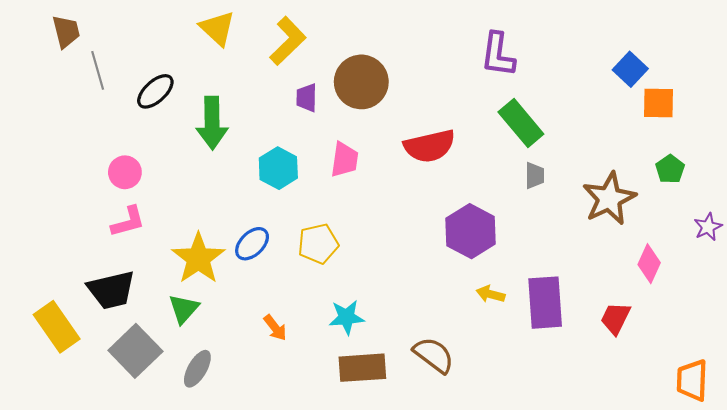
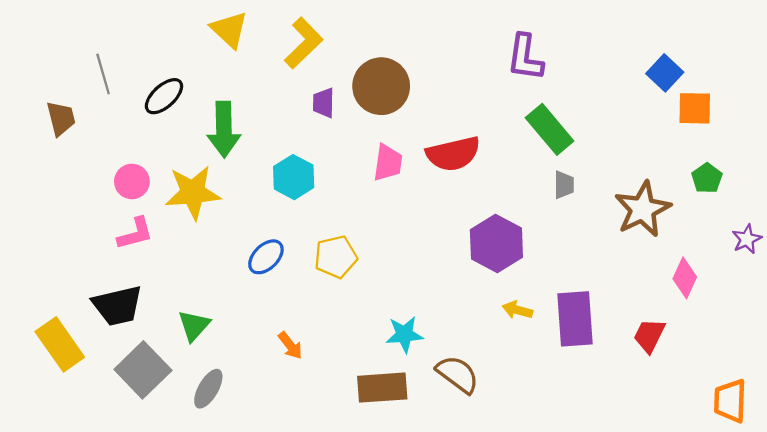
brown trapezoid: (66, 32) -> (61, 118), moved
pink trapezoid: (344, 160) -> (388, 163), moved
yellow star: (198, 258) -> (193, 193), moved, turned 30
cyan star: (347, 317) -> (404, 334), moved

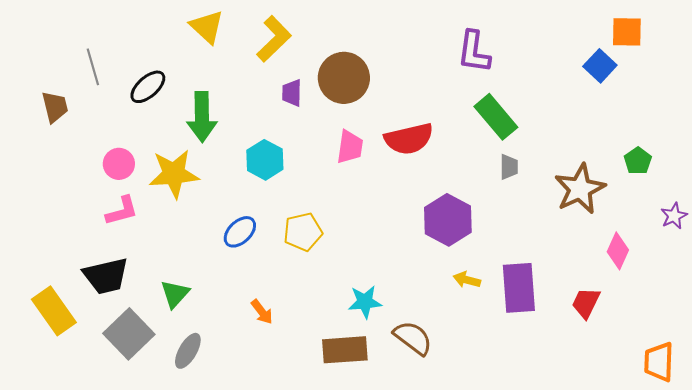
orange square: (695, 108) -> (627, 32), moved

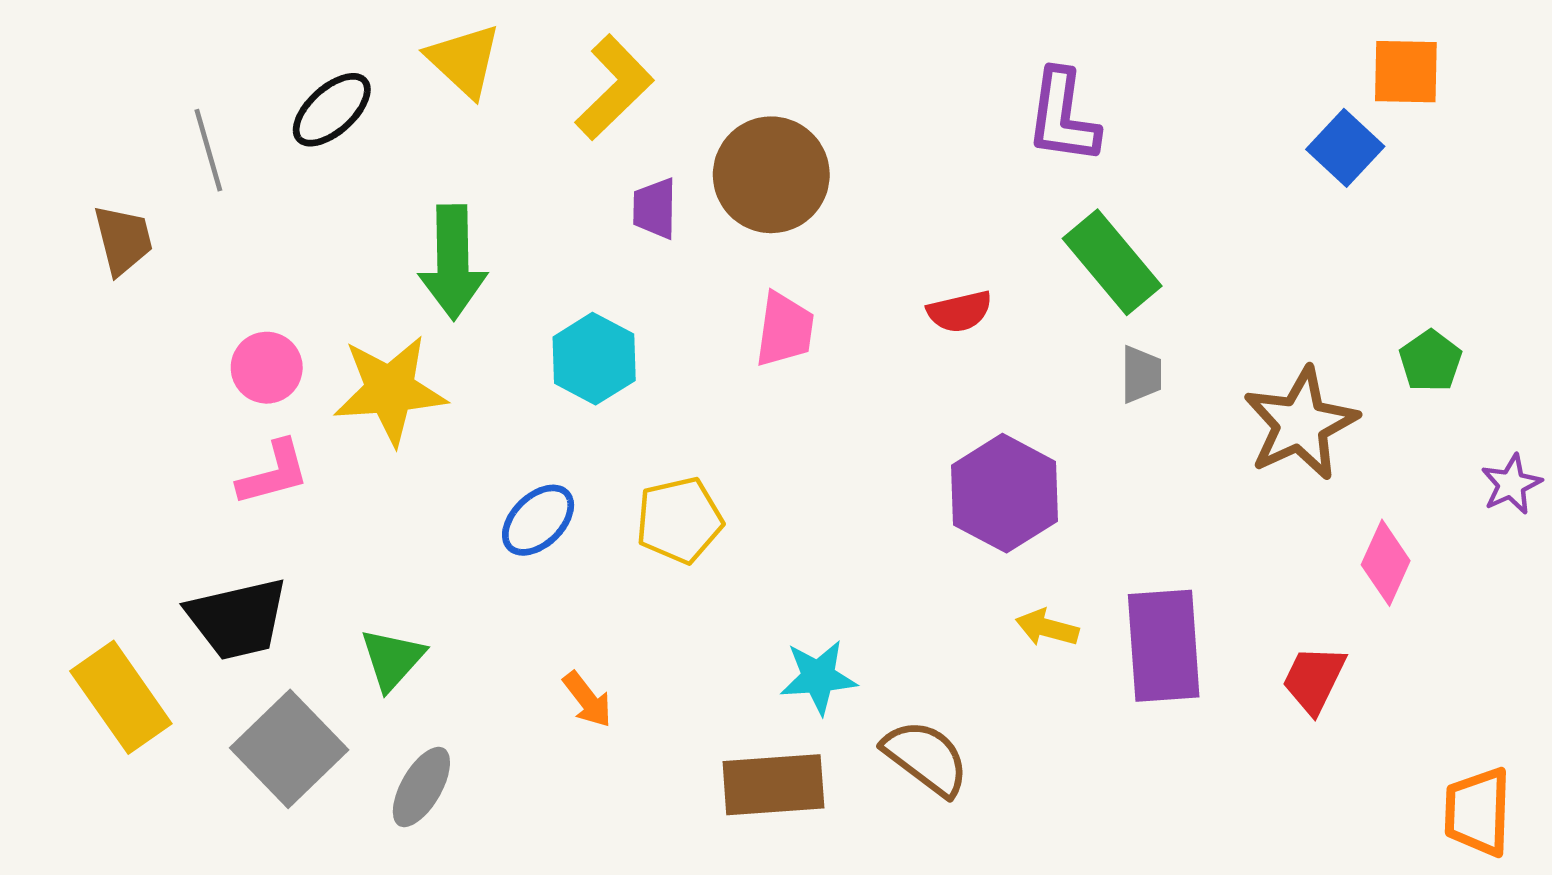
black ellipse: (148, 87) -> (332, 110), moved
red semicircle: (409, 139) -> (960, 312), moved, size x0.6

